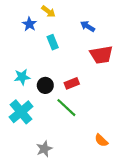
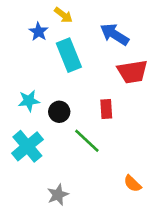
blue arrow: (88, 26) -> (114, 34), size x1.5
cyan rectangle: (53, 42) -> (69, 55), size x1.6
red rectangle: (72, 83) -> (106, 109), moved, turned -72

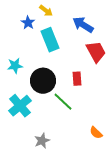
red trapezoid: (132, 72) -> (96, 52), turned -110
cyan star: (29, 101) -> (15, 66), moved
black circle: (59, 112) -> (43, 81), size x1.6

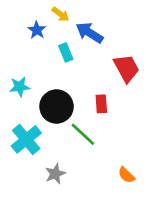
blue arrow: (83, 25) -> (89, 33), moved
cyan rectangle: (50, 40) -> (66, 52), size x0.6
gray star: (42, 141) -> (55, 174), moved

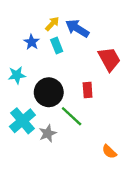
yellow arrow: (60, 14) -> (52, 24), moved, turned -84
blue star: (37, 30) -> (32, 42), moved
gray star: (55, 174) -> (48, 133), moved

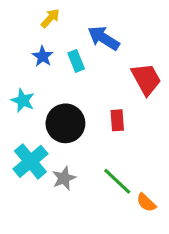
yellow arrow: (52, 24) -> (50, 18), moved
cyan star: (17, 75) -> (23, 101), turned 30
green line: (72, 116) -> (117, 181), moved

